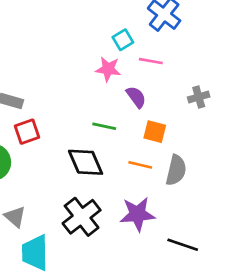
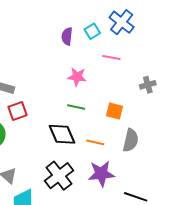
cyan square: (123, 40) -> (92, 31), moved
pink star: (108, 69) -> (77, 77), moved
purple semicircle: (136, 97) -> (67, 36), moved, turned -138
orange line: (140, 165) -> (95, 142), moved

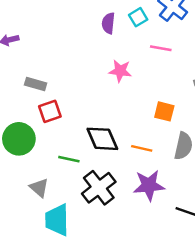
green line: (76, 107) -> (69, 159), moved

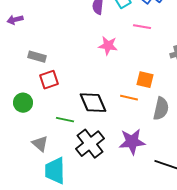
green circle: (19, 139) -> (23, 103), size x0.7
orange line: (142, 148) -> (129, 98), moved

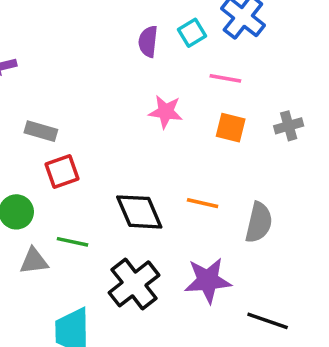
orange square: (145, 80) -> (231, 128), moved
green line: (65, 120) -> (73, 242), moved
gray triangle: (40, 144) -> (34, 261), moved, turned -48

